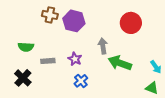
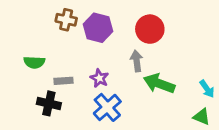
red circle: (131, 23) -> (150, 29), moved
black cross: (23, 78) -> (49, 103), moved, turned -30
blue cross: (81, 81) -> (107, 107), size x1.5

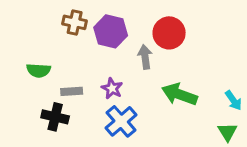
gray arrow: (137, 61) -> (145, 57), moved
green triangle: (202, 117) -> (227, 132), turned 36

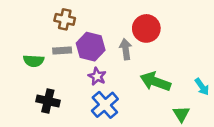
purple hexagon: (111, 31) -> (91, 47), moved
gray rectangle: (72, 91) -> (62, 50), moved
green triangle: (227, 132) -> (181, 114), moved

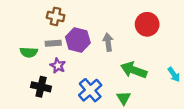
red circle: (146, 28) -> (147, 24), moved
purple star: (97, 76) -> (58, 66), moved
green triangle: (181, 114) -> (124, 98), moved

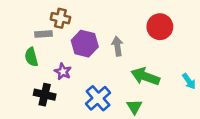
gray rectangle: (53, 43) -> (43, 34), moved
green semicircle: (29, 52) -> (31, 57), turned 72

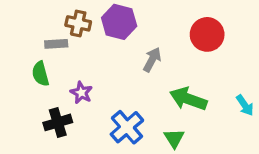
purple hexagon: (85, 44) -> (119, 22), moved
gray arrow: (117, 46) -> (152, 60), turned 36
black cross: (45, 95) -> (58, 122), turned -30

